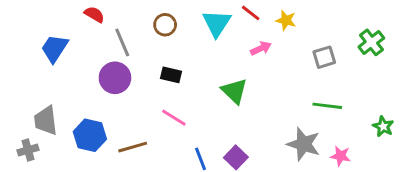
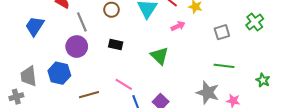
pink line: (174, 118) -> (124, 84), moved
blue hexagon: (90, 135) -> (59, 73), moved

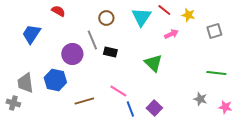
gray line: (82, 22) -> (92, 40), moved
gray square: (222, 32) -> (214, 31), moved
gray star: (208, 93) -> (200, 99), size x0.6
gray cross: (16, 97) -> (13, 103), turned 32

